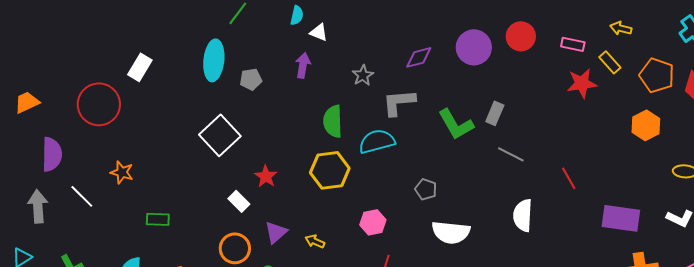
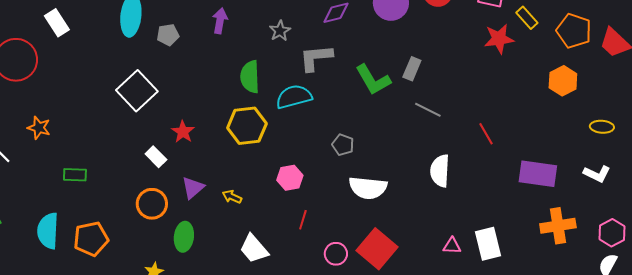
white rectangle: (140, 67) -> (57, 23), turned -64

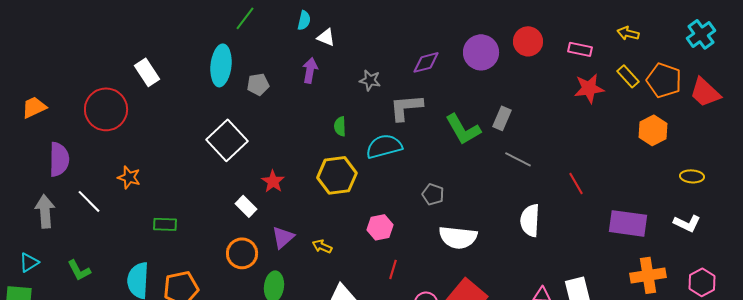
yellow rectangle: (527, 18) -> (628, 76), moved
gray star: (280, 31) -> (370, 80), turned -30
green semicircle: (250, 77) -> (340, 126), size x0.6

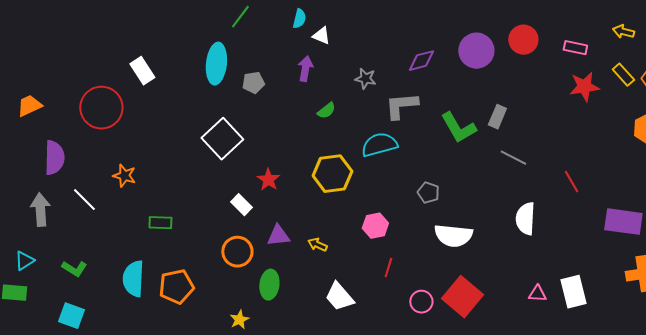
green semicircle: (340, 126) -> (326, 111), moved, turned -126
purple triangle: (283, 237) -> (278, 236), turned 35
green L-shape: (79, 270) -> (74, 269), turned -30

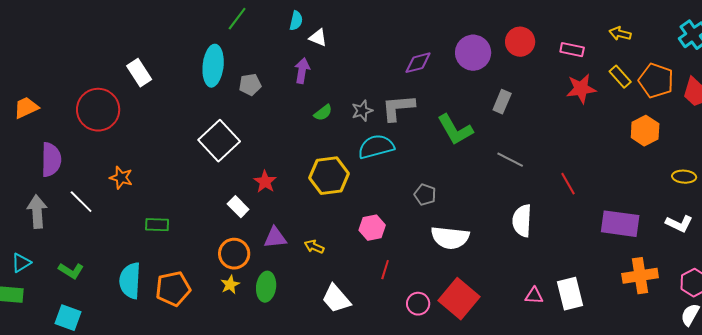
gray star: (365, 79) -> (362, 111), moved, turned -30
gray rectangle: (497, 117) -> (502, 102), moved
yellow star: (239, 320) -> (230, 285), moved

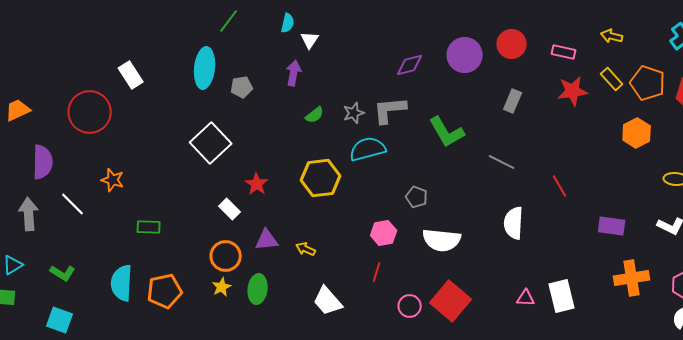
white triangle: (318, 38) -> (310, 40), turned 42
gray rectangle: (502, 102) -> (513, 101), moved
purple rectangle: (620, 224) -> (612, 226), size x0.7
pink hexagon: (372, 228) -> (384, 233), moved

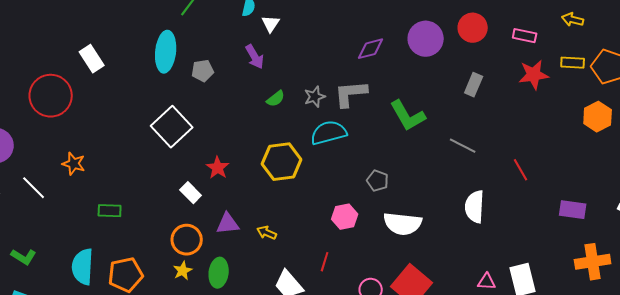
purple arrow: (294, 73) -> (255, 57), turned 140
yellow rectangle: (612, 79) -> (573, 63), turned -45
red line: (377, 272) -> (325, 262), moved

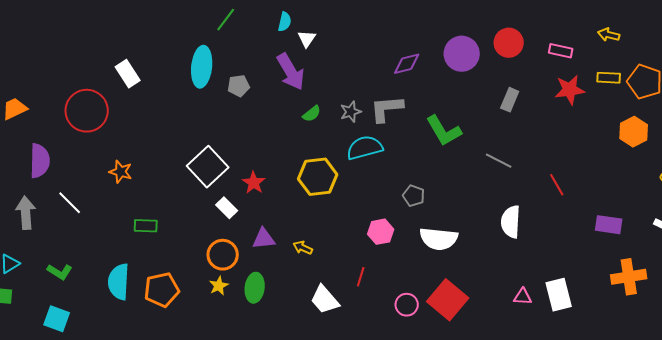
purple arrow: (255, 57) -> (291, 72), size x1.5
white square: (172, 127) -> (208, 167), moved
orange star: (74, 164) -> (121, 172), moved

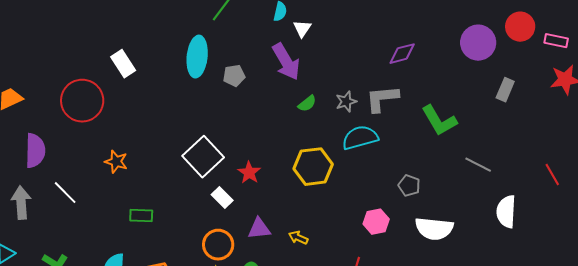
red circle: (509, 43) -> (520, 27), moved
purple circle: (462, 54) -> (478, 43), moved
gray line: (499, 161) -> (478, 165), moved

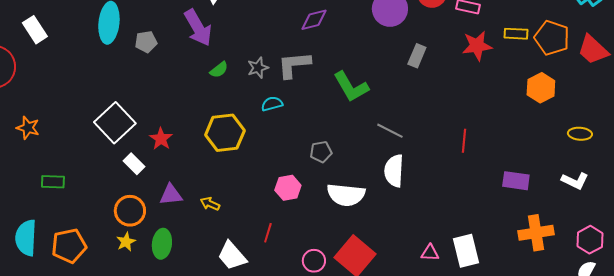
cyan semicircle: (360, 138) -> (272, 104), size x0.6
red line: (552, 175) -> (464, 141), turned 35
gray pentagon: (409, 186) -> (321, 152), turned -30
white semicircle: (506, 212) -> (394, 171), moved

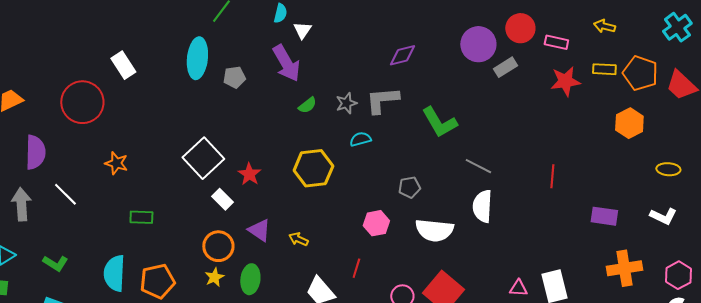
gray rectangle: (417, 56) -> (505, 67), moved, turned 35
purple triangle: (171, 195) -> (259, 230), turned 40

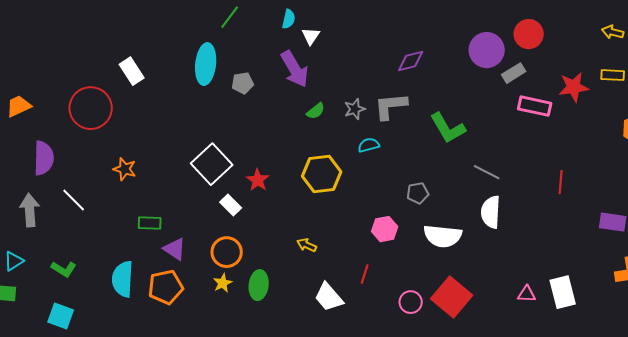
pink rectangle: (556, 42) -> (535, 106), moved, size x1.4
purple triangle: (259, 230) -> (175, 249), moved

